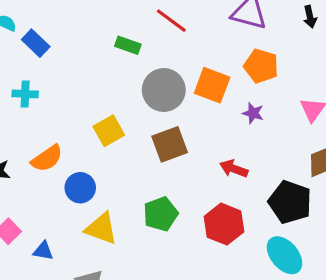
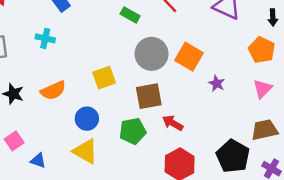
orange pentagon: (261, 66) -> (262, 50), moved
red arrow: (234, 169) -> (173, 123), moved
blue circle: (80, 188) -> (87, 119), moved
green pentagon: (161, 214) -> (133, 131), moved

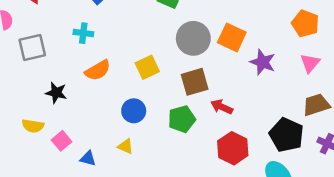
purple star: (217, 83) -> (263, 62), size x1.5
orange semicircle: (53, 90) -> (98, 70), moved
yellow triangle: (85, 151) -> (126, 146), moved, size x0.6

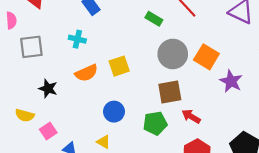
yellow square: (147, 67) -> (119, 66), moved

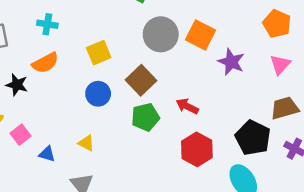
orange semicircle: (86, 73) -> (45, 63), moved
brown square: (170, 92) -> (141, 80), moved, turned -30
blue circle: (114, 112) -> (98, 94), moved

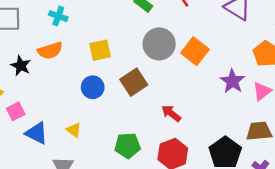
purple star: (231, 62) -> (233, 81), moved
green pentagon: (145, 117) -> (128, 145), moved
blue triangle: (47, 154) -> (37, 133), size x1.5

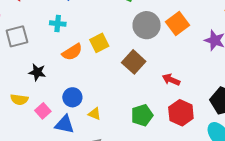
orange semicircle: (50, 51) -> (72, 52), moved
orange square: (195, 51) -> (178, 24), turned 30
blue circle: (93, 87) -> (72, 97), moved

